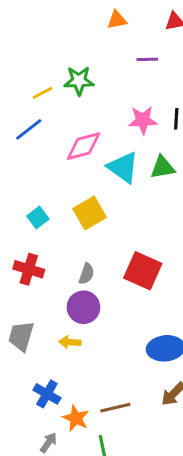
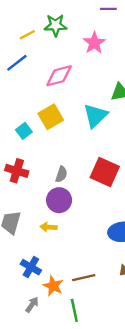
pink star: (143, 120) -> (94, 43), moved, turned -30
cyan triangle: (123, 167) -> (95, 116), moved, turned 40
yellow square: (90, 213) -> (51, 117), moved

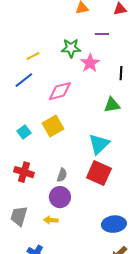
green star: (56, 25) -> (71, 48), moved
cyan triangle: (95, 116) -> (99, 144), moved
cyan square: (24, 131) -> (24, 132), moved

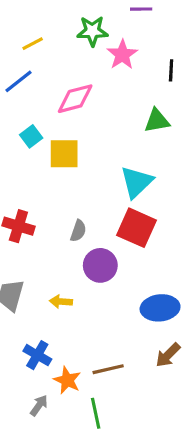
yellow square: (53, 126) -> (64, 154), turned 30
cyan square: (24, 132) -> (31, 136), moved
purple circle: (60, 197) -> (100, 265), moved

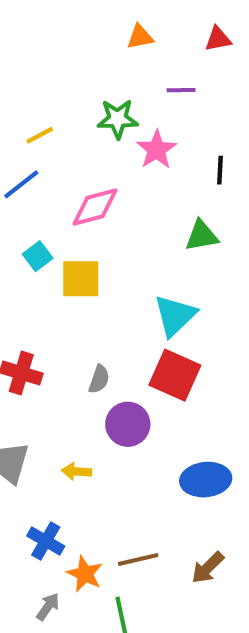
brown arrow: (168, 355) -> (208, 568), moved

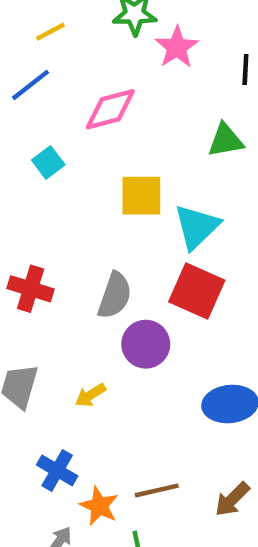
yellow square: (81, 279) -> (141, 196), moved
gray semicircle: (99, 379) -> (115, 295), size x1.5
yellow arrow: (77, 471) -> (90, 395), turned -36

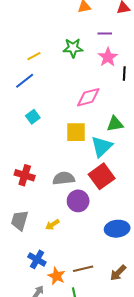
pink star: (177, 47) -> (108, 57), moved
pink diamond: (110, 109) -> (88, 97), moved
green triangle: (226, 140) -> (115, 124), moved
red square: (197, 291) -> (102, 176), turned 30
gray semicircle: (115, 295) -> (64, 178), turned -115

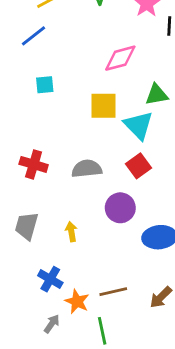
cyan square: (33, 117) -> (45, 85), turned 32
cyan triangle: (102, 146) -> (138, 125), turned -30
red square: (102, 176) -> (138, 166), size x0.7
purple circle: (78, 201) -> (120, 208), moved
yellow arrow: (52, 225) -> (71, 232), turned 112

